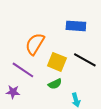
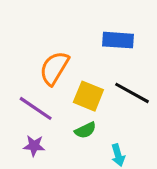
purple star: (13, 92) -> (34, 146), moved

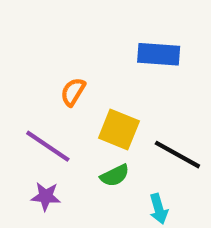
orange semicircle: (54, 68) -> (73, 92), size x0.6
black line: (132, 93) -> (177, 155), moved

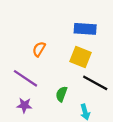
yellow square: (119, 129) -> (81, 57), moved
green semicircle: (115, 175) -> (61, 94), turned 136

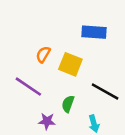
yellow square: (81, 57) -> (70, 64), moved
purple star: (24, 105) -> (47, 121), moved

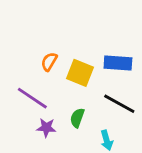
blue rectangle: (94, 32) -> (118, 63), moved
purple star: (47, 121) -> (46, 128), moved

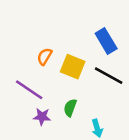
blue rectangle: (118, 63) -> (106, 41), moved, turned 55
black line: (119, 104) -> (109, 76), moved

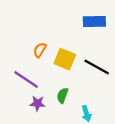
blue rectangle: (106, 41) -> (94, 22), moved, turned -60

